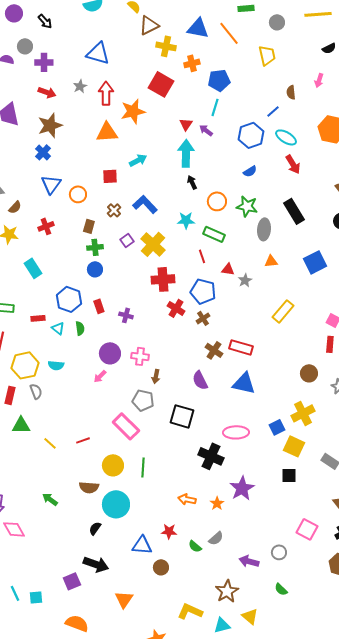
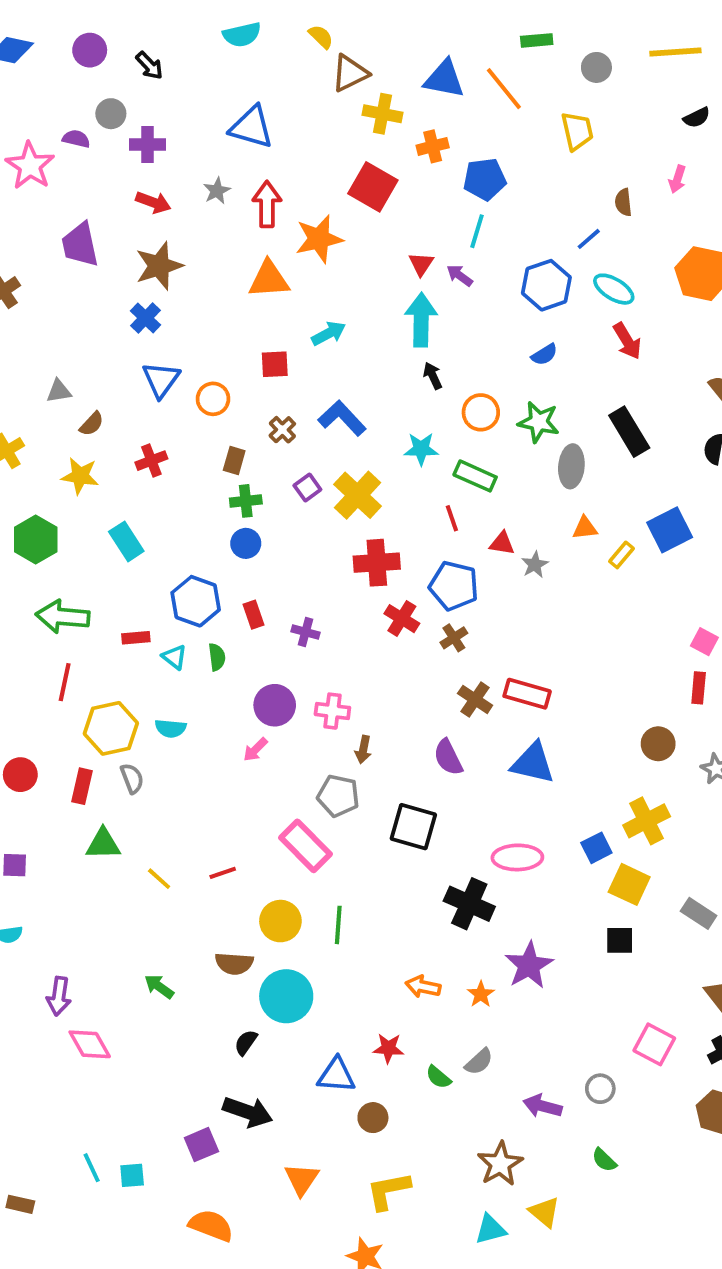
yellow rectangle: (283, 311) -> (621, 555), moved, size x0.6
yellow L-shape: (190, 611) -> (388, 1191), moved, turned -35

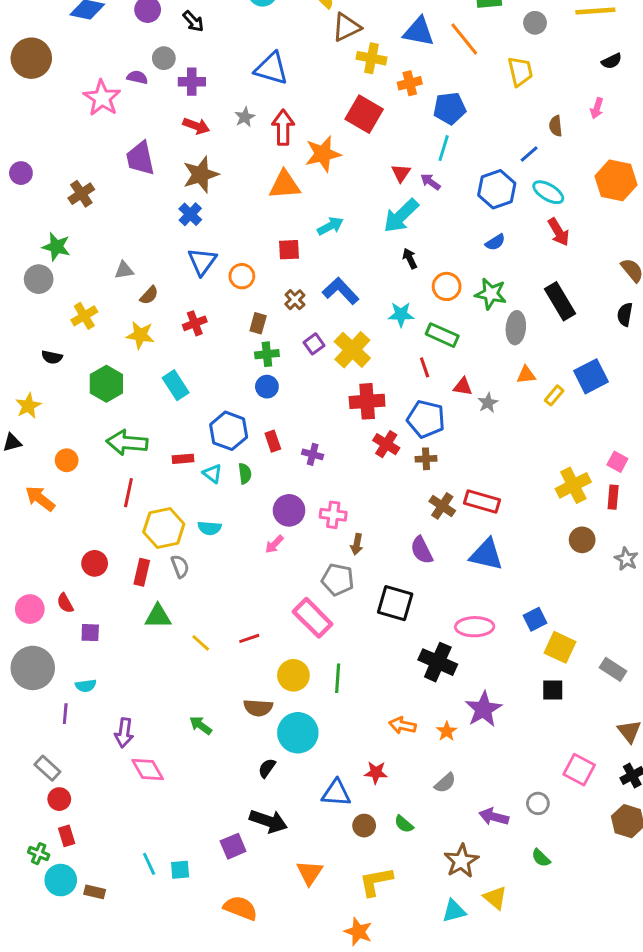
cyan arrow: (421, 320) -> (401, 216), turned -135
brown cross: (454, 638) -> (426, 459), turned 30
yellow cross: (647, 821) -> (573, 485), moved
green semicircle: (438, 1077) -> (404, 824), moved

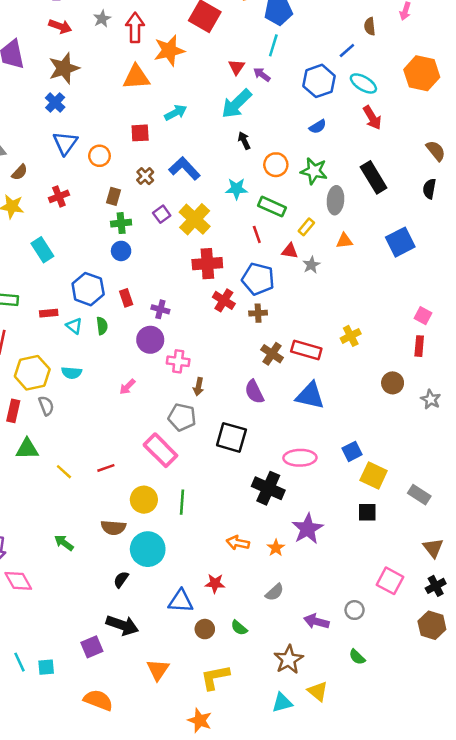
yellow rectangle: (554, 395) -> (306, 227), moved
yellow cross: (573, 485) -> (351, 336), moved, size x0.7
purple circle: (289, 510) -> (150, 340), moved

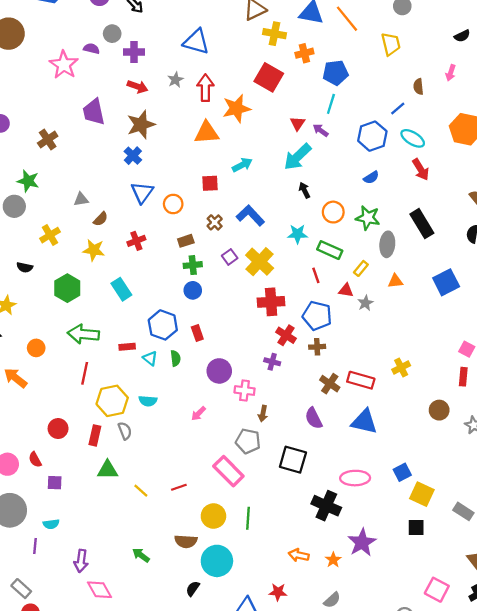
brown rectangle: (113, 196) -> (186, 241), turned 56
purple cross: (160, 309) -> (272, 362), moved

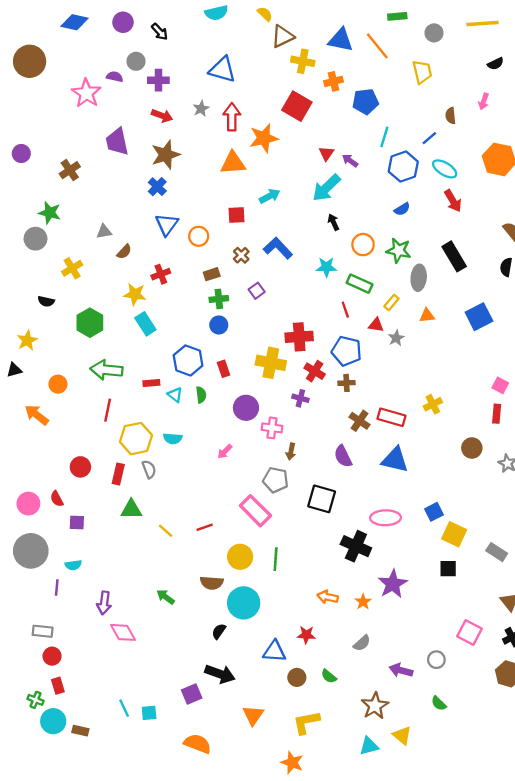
cyan line: (331, 104) -> (384, 137), moved
yellow star: (94, 250) -> (135, 294), moved
yellow cross: (260, 262) -> (271, 363), moved, turned -32
gray rectangle: (21, 589) -> (43, 631), turned -36

